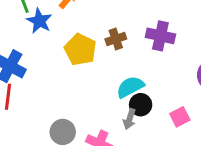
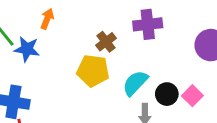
yellow pentagon: (80, 49) -> (93, 71), moved
black circle: (141, 105) -> (167, 94), moved

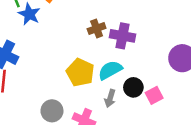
purple cross: (148, 24) -> (122, 36), moved
yellow pentagon: (93, 71) -> (80, 72), moved

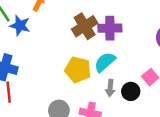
brown cross: (97, 28) -> (85, 26), size x1.5
black circle: (133, 87) -> (131, 91), moved

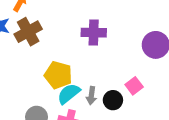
brown cross: (85, 26) -> (28, 32), moved
cyan semicircle: (105, 62) -> (69, 94), moved

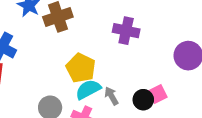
gray arrow: (91, 96) -> (111, 96), turned 132
black circle: (113, 100) -> (143, 100), moved

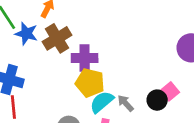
purple cross: (126, 31) -> (85, 58), moved

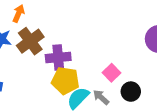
pink square: (170, 91) -> (111, 73), moved

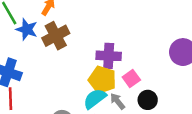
purple cross: (58, 57) -> (109, 56), moved
yellow pentagon: (65, 81) -> (102, 80), moved

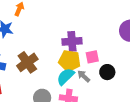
brown cross: (56, 36) -> (27, 62), moved
pink square: (131, 79) -> (92, 57), turned 32

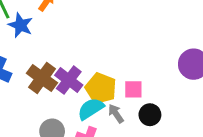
purple cross: (72, 41) -> (69, 80), moved, turned 30
brown cross: (27, 62) -> (42, 78), turned -30

